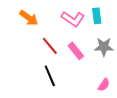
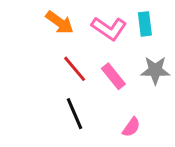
orange arrow: (29, 18) -> (60, 22), moved
pink semicircle: (104, 85) -> (131, 127), moved

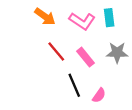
black line: (75, 114) -> (74, 85), moved

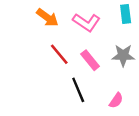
cyan rectangle: (109, 18) -> (126, 14), moved
pink semicircle: (99, 95) -> (116, 100), moved

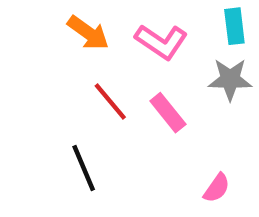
gray star: (123, 55) -> (230, 79), moved
black line: (78, 90) -> (84, 168), moved

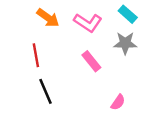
cyan rectangle: (234, 26) -> (128, 14), turned -42
red line: (110, 102) -> (36, 55), moved, turned 30

